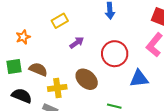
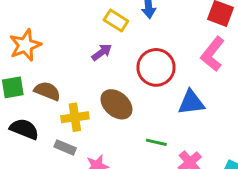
yellow rectangle: (60, 21) -> (116, 20), moved, turned 63
orange star: (23, 37) -> (25, 45), size x1.5

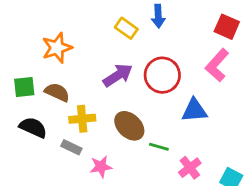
orange star: (25, 45) -> (57, 48), moved
purple arrow: (102, 52) -> (118, 75), moved, size x1.5
brown ellipse: (116, 104) -> (129, 126), moved

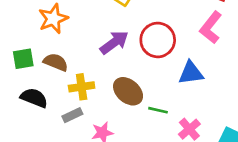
gray rectangle: (71, 147) -> (72, 115), turned -48

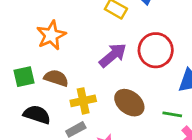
green line: (158, 110) -> (172, 114), moved

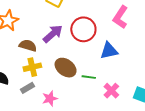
brown semicircle: (56, 78) -> (28, 46), moved
green line: (172, 114) -> (89, 77), moved

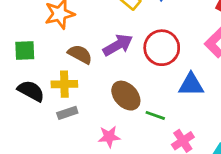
yellow cross: (32, 67) -> (64, 84), moved
pink star: (50, 98) -> (109, 137), moved

